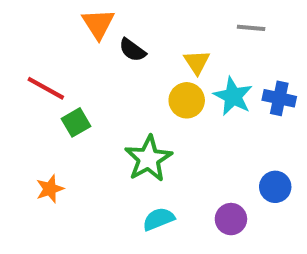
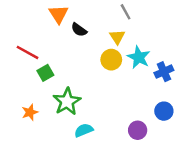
gray line: (251, 28) -> (126, 12), moved, turned 56
blue cross: (279, 98) -> (164, 72), moved, turned -36
green star: (148, 159) -> (67, 102), moved
cyan semicircle: (159, 219) -> (84, 130), moved

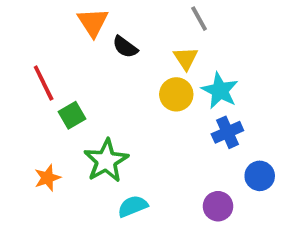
red line: (27, 52) -> (44, 83), turned 35
blue cross: (164, 72) -> (227, 132), moved

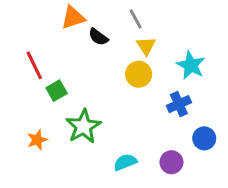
gray line: (199, 19) -> (136, 19), moved
orange triangle: (93, 22) -> (73, 18), turned 45
cyan star: (220, 91) -> (191, 65), moved
cyan semicircle: (133, 206) -> (125, 162), moved

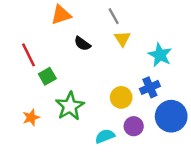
black semicircle: (98, 37) -> (82, 44), moved
yellow circle: (139, 74) -> (121, 97), moved
blue circle: (204, 138) -> (171, 116), size x1.6
purple circle: (171, 162) -> (134, 126), moved

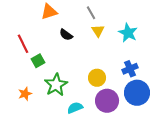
cyan star: (160, 55) -> (128, 33), moved
blue cross: (150, 87) -> (130, 69), moved
purple circle: (134, 126) -> (107, 101), size x1.5
cyan semicircle: (105, 136) -> (75, 108), moved

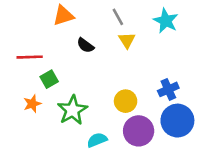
cyan star: (128, 33) -> (166, 21), moved
red line: (23, 44) -> (30, 57), turned -66
orange star: (25, 94) -> (32, 104), moved

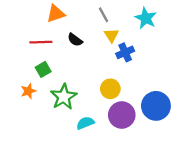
red line: (30, 57) -> (41, 42), moved
blue cross: (168, 89) -> (125, 52), moved

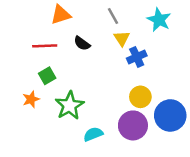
yellow circle: (110, 89) -> (140, 97), moved

